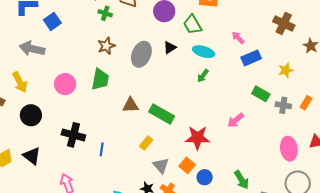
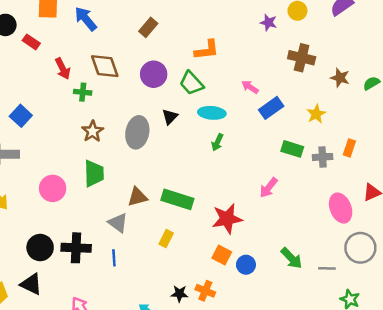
black circle: (31, 115) -> (40, 248), moved
gray triangle: (161, 165) -> (118, 223), moved

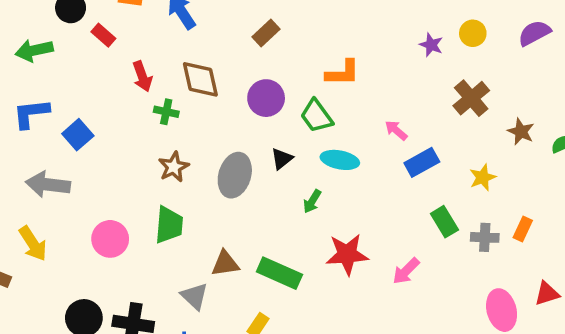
brown cross: (302, 58) -> (471, 98), turned 30
green arrow: (217, 142) -> (312, 201), moved
green rectangle: (292, 149) -> (444, 222), turned 35
red star: (227, 219) -> (347, 254), moved

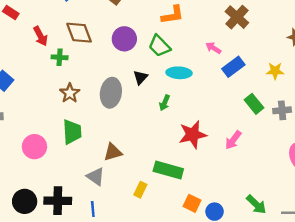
brown cross: (471, 98) -> (237, 17), moved
yellow star: (483, 177) -> (275, 71), turned 30
green rectangle: (279, 273) -> (168, 170), moved

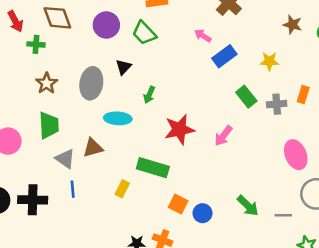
cyan ellipse: (179, 73) -> (118, 118), moved
gray triangle: (96, 177) -> (65, 159), moved
blue line: (93, 209) -> (73, 189), moved

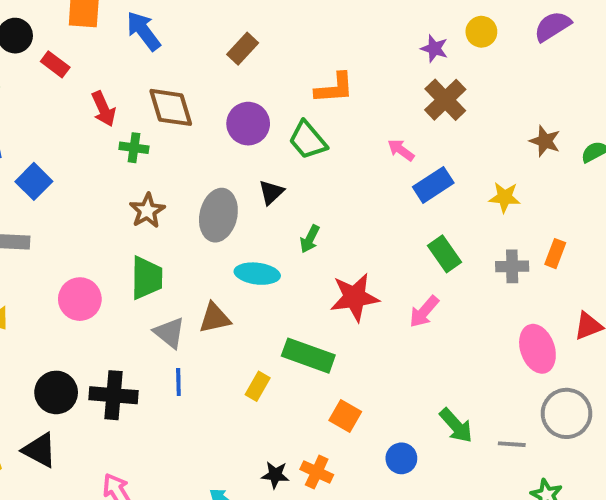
green rectangle: (246, 97) -> (445, 254), moved
blue circle: (202, 213) -> (401, 458), moved

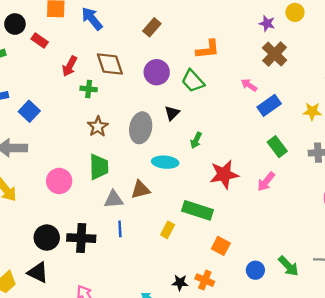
red arrow: (104, 109) -> (70, 66), turned 54
gray triangle: (169, 333) -> (114, 199), turned -42
green arrow: (456, 426) -> (288, 266), moved

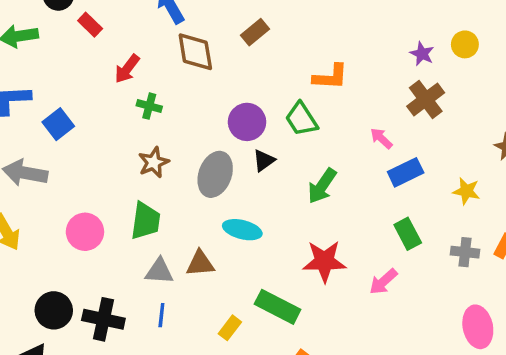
brown diamond: (110, 64) -> (195, 52), moved
purple circle: (157, 72) -> (247, 122), moved
green arrow: (196, 140) -> (322, 186), moved, size x1.5

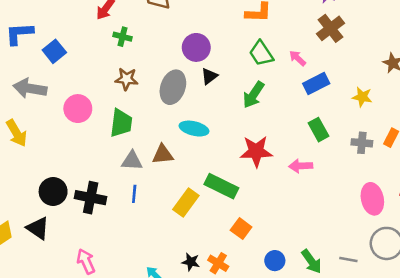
green trapezoid: (301, 119) -> (261, 53), moved
brown star: (154, 162) -> (126, 79), turned 30
pink circle: (85, 232) -> (78, 109), moved
pink arrow: (383, 282) -> (301, 166), turned 40
yellow rectangle: (230, 328) -> (186, 203), size x1.5

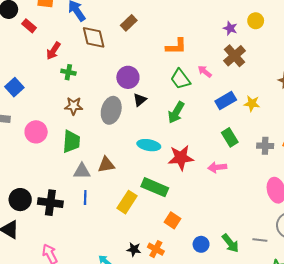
pink arrow: (298, 58) -> (205, 71), moved
yellow star: (362, 97) -> (252, 103), moved
cyan ellipse: (194, 129) -> (149, 145), moved

